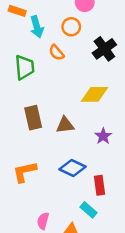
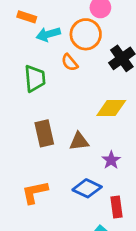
cyan arrow: (37, 27) -> (48, 34), turned 90
orange circle: (71, 27) -> (86, 34), size x1.5
purple star: (103, 136) -> (111, 160), moved

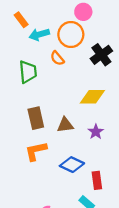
orange rectangle: (27, 17) -> (21, 20), turned 35
purple star: (111, 160) -> (96, 132), moved
orange L-shape: (35, 192) -> (36, 151), moved

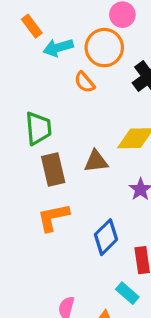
green trapezoid: (28, 72) -> (38, 128), moved
brown triangle: (65, 125) -> (96, 161), moved
blue diamond: (72, 165) -> (106, 237), turned -70

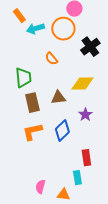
orange semicircle: (84, 82) -> (51, 59), moved
blue diamond: (106, 237) -> (62, 131), moved
cyan rectangle: (127, 293) -> (77, 178), turned 40

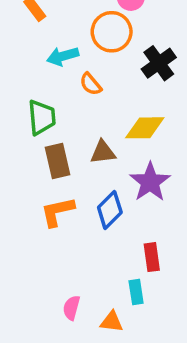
cyan arrow: (35, 29) -> (63, 56), moved
purple star: (85, 115) -> (150, 182), size x1.6

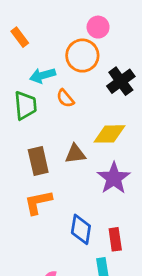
green trapezoid: (42, 117) -> (25, 105), moved
blue diamond: (110, 210) -> (81, 229), moved, turned -36

